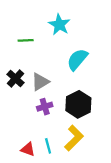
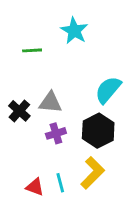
cyan semicircle: (77, 59) -> (108, 90), moved
black cross: (16, 79) -> (19, 111), moved
gray triangle: (40, 82) -> (50, 102), turned 36

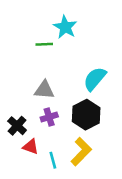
green line: (32, 50) -> (44, 44), moved
black cross: (19, 111) -> (17, 126), moved
red triangle: (35, 187) -> (31, 147), moved

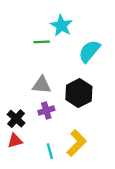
cyan semicircle: (95, 79) -> (89, 51), moved
black hexagon: (86, 115) -> (79, 93), moved
red triangle: (31, 147) -> (15, 141), moved, turned -35

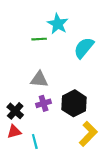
black hexagon: (79, 93) -> (74, 103), moved
yellow L-shape: (77, 143) -> (88, 134), moved
cyan line: (50, 151) -> (35, 141), moved

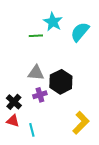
cyan semicircle: (84, 48) -> (80, 32), moved
black hexagon: (74, 103) -> (61, 82), moved
red triangle: (14, 132) -> (13, 121), turned 32

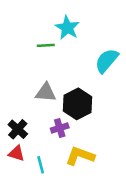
cyan semicircle: (80, 32) -> (107, 61), moved
purple cross: (40, 95) -> (60, 128), moved
yellow L-shape: (81, 123) -> (80, 156), moved, turned -115

